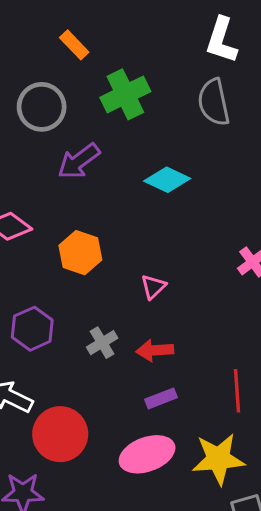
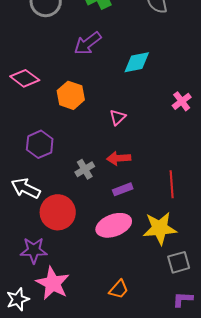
purple arrow: (79, 161) -> (88, 43), moved
cyan diamond: (167, 180) -> (137, 62), moved, turned -36
gray cross: (102, 343) -> (85, 169), moved

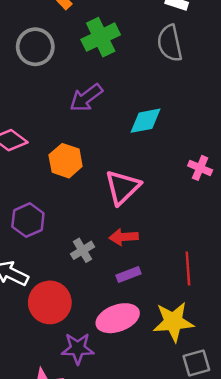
pink cross: (182, 101) -> (200, 168), turned -30
pink triangle: (118, 117) -> (122, 187), size x1.8
purple star: (34, 250) -> (78, 348), moved

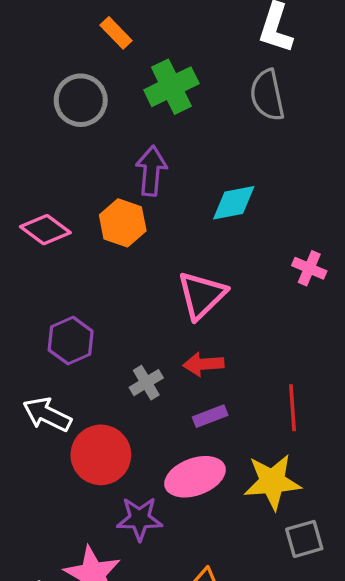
purple arrow: (86, 98) -> (151, 171), turned 132
orange hexagon: (66, 161) -> (123, 223), moved

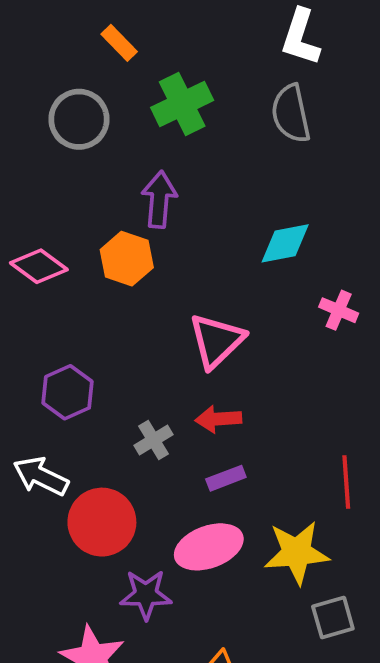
cyan diamond: (234, 203) -> (285, 243), moved
red line: (292, 408) -> (346, 482), moved

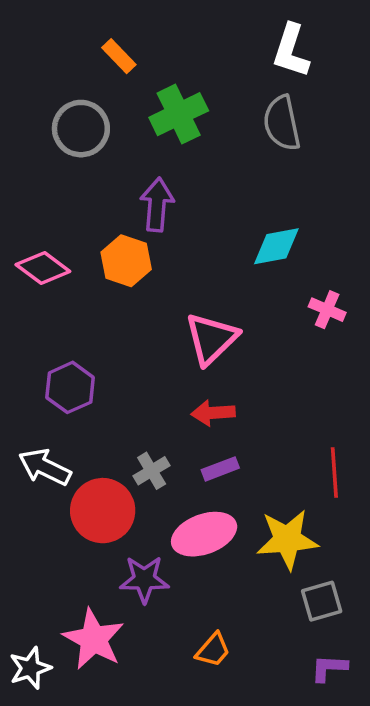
gray cross: (153, 440) -> (152, 471), moved

